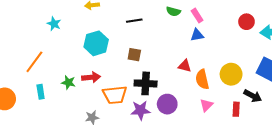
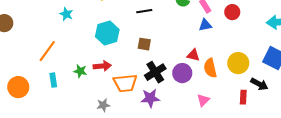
red circle: (246, 22) -> (232, 12), moved
black cross: (146, 83) -> (155, 72), turned -35
purple circle: (167, 104) -> (182, 73), moved
pink triangle: (206, 105) -> (203, 100), moved

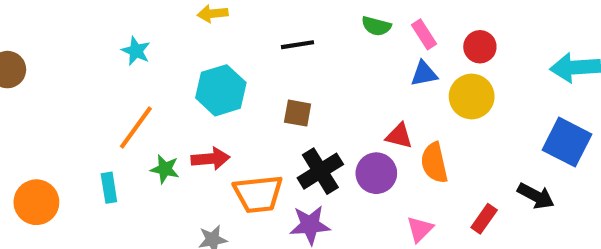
orange line: (47, 51) -> (136, 128), moved
yellow circle: (238, 63) -> (472, 97), moved
red rectangle: (243, 97) -> (484, 219), moved, turned 32

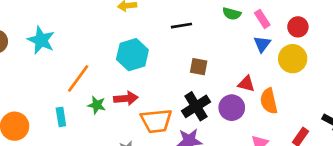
cyan star: (136, 51) -> (41, 40), moved, size x1.5
blue triangle: (424, 74) -> (262, 44), turned -42
brown square: (298, 113) -> (199, 67), moved

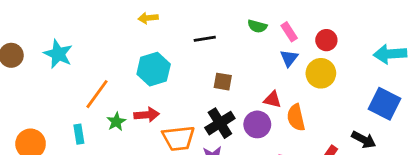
green star: (97, 105) -> (116, 122), turned 30

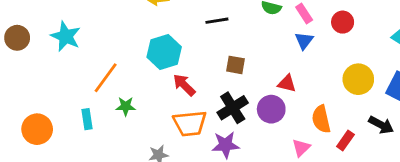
yellow circle: (321, 73) -> (358, 79), moved
red arrow: (147, 115) -> (184, 85), moved, turned -130
orange semicircle: (296, 118) -> (321, 119), moved
green star: (116, 122) -> (126, 106), turned 30

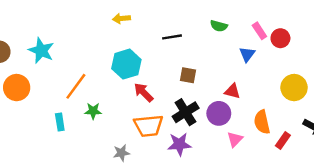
pink rectangle: (304, 14) -> (259, 31), moved
orange circle: (37, 129) -> (17, 88), moved
pink triangle: (301, 148) -> (235, 139), moved

